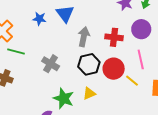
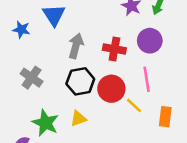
blue star: (39, 19) -> (21, 30), moved

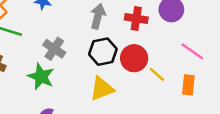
pink line: (147, 79) -> (192, 51), moved, turned -45
yellow triangle: (78, 119) -> (102, 89), size x1.5
green star: (45, 123) -> (41, 77), moved

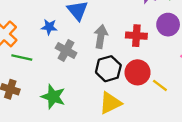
gray cross: (54, 49) -> (66, 50), moved

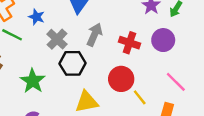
blue star: (49, 27) -> (37, 17), moved
black hexagon: (108, 69) -> (73, 63), moved

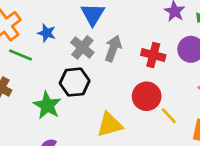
gray cross: (57, 39) -> (82, 47), moved
black hexagon: (73, 63) -> (75, 82), moved

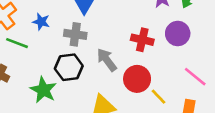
gray cross: (82, 47) -> (75, 34), turned -30
gray arrow: (113, 48) -> (107, 60), moved, turned -55

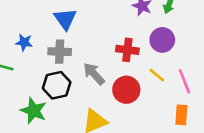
pink line: (195, 77) -> (184, 81), turned 35
yellow line: (158, 97) -> (157, 75), moved

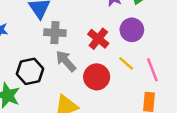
red cross: (127, 50) -> (98, 39), turned 30
gray cross: (60, 52) -> (55, 33), moved

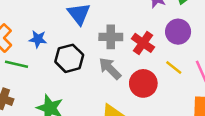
gray cross: (55, 33) -> (111, 37), moved
black hexagon: (30, 71) -> (69, 58), moved

